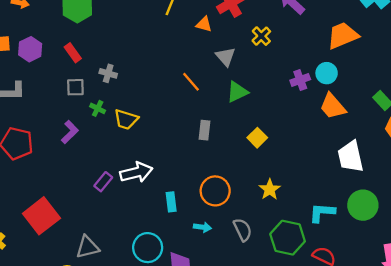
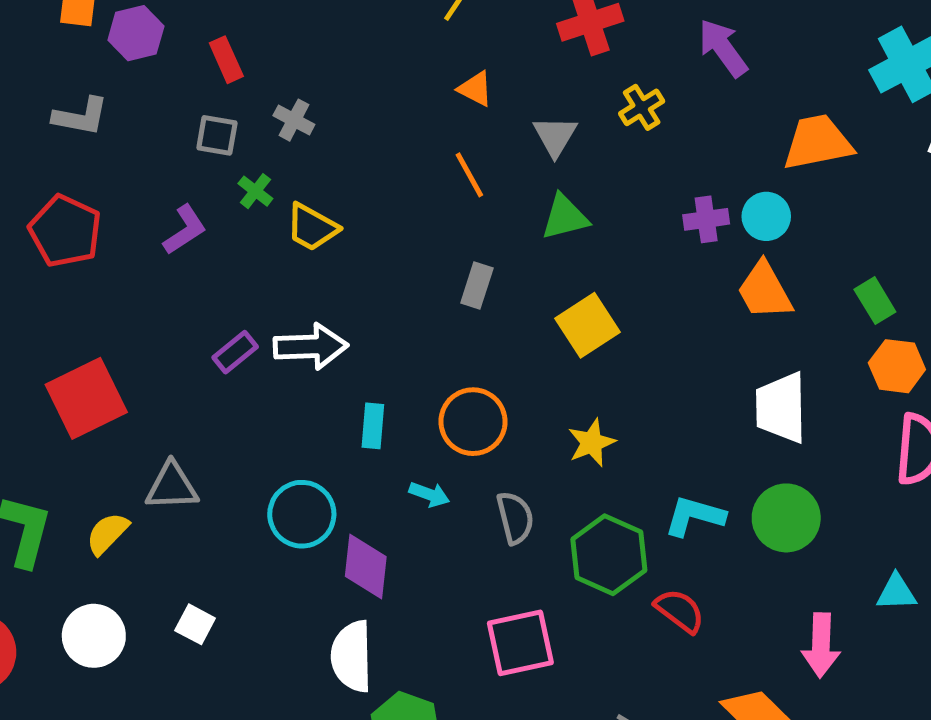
orange triangle: (204, 24) -> (475, 89), moved
yellow square: (257, 138) -> (588, 325), size x1.4

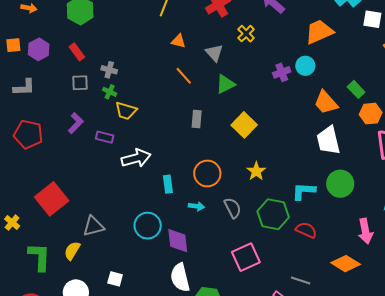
green cross: (255, 191) -> (110, 92), moved
orange trapezoid: (765, 291) -> (326, 102), moved
purple rectangle: (235, 352) -> (105, 137), moved, turned 66

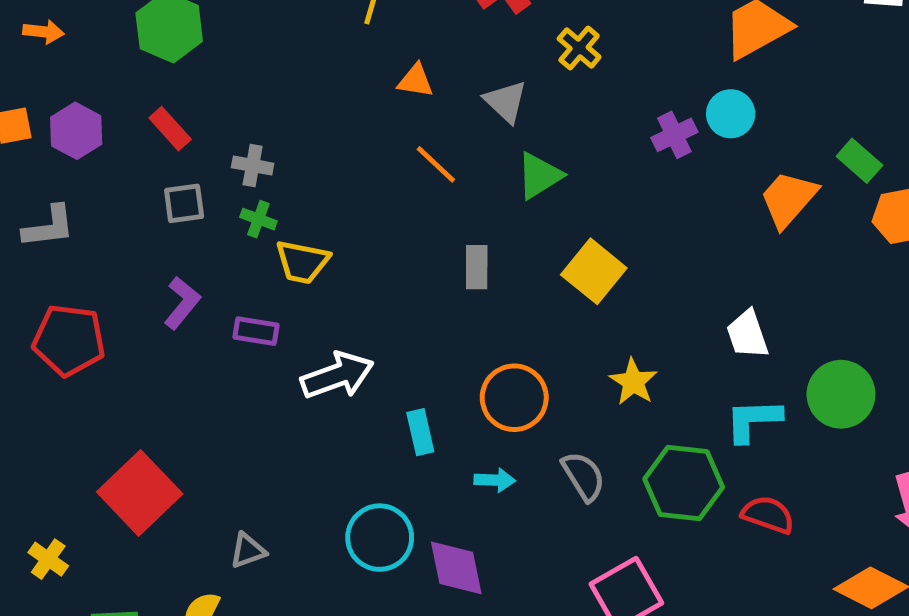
orange trapezoid: (326, 102) -> (788, 199), turned 88
white trapezoid: (328, 140) -> (747, 334), moved, size x0.7
gray triangle: (94, 226) -> (248, 551), size x0.7

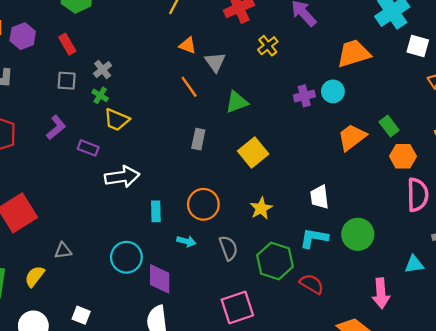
gray triangle: (506, 101) -> (215, 62), moved
gray cross: (253, 165) -> (103, 70), turned 30

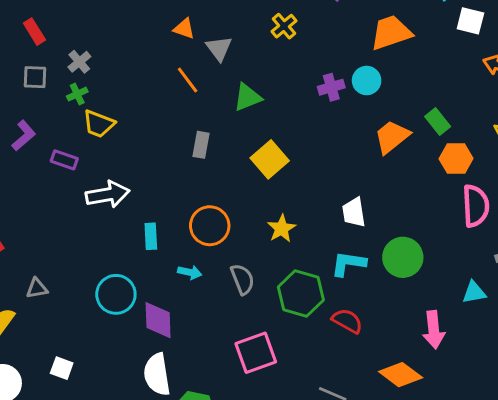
green cross: (100, 95) -> (77, 94), turned 35

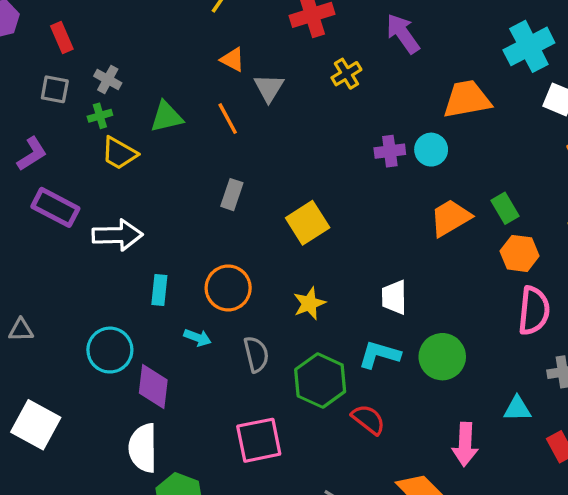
gray cross: (79, 62) -> (108, 79), turned -30
green triangle: (247, 97) -> (166, 117), moved
purple rectangle: (64, 160) -> (55, 207), moved, size x1.5
white square: (62, 368) -> (36, 425), size x1.8

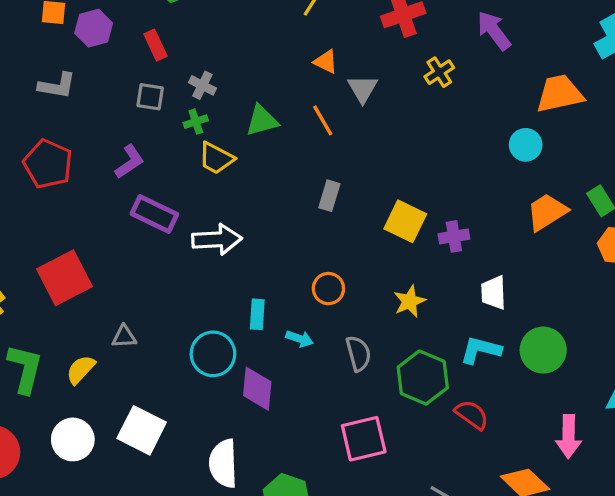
purple cross: (390, 151) -> (454, 236), moved
yellow square: (308, 223) -> (405, 221), turned -30
orange circle: (228, 288) -> (328, 289), size x0.7
cyan rectangle: (159, 290) -> (257, 314), moved
white semicircle: (143, 448) -> (223, 463), moved

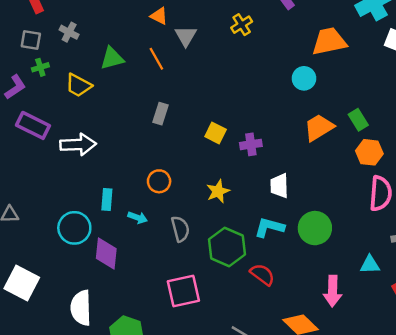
green cross: (196, 122) -> (40, 67), moved
yellow square: (405, 221) -> (216, 133), size x0.7

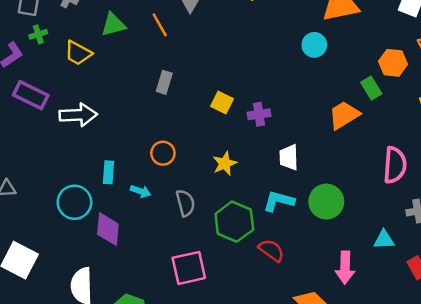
orange trapezoid: (319, 127) -> (344, 115), moved
orange hexagon: (369, 152) -> (393, 63), moved

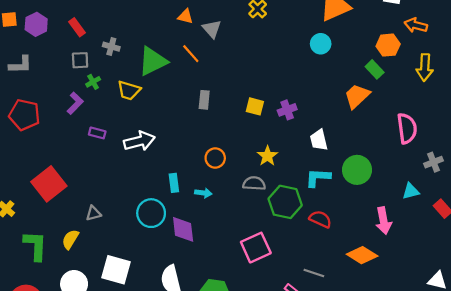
green triangle: (113, 25) -> (153, 61), size x1.4
purple rectangle: (31, 95) -> (97, 133), size x0.6
gray semicircle: (185, 203) -> (254, 183), moved, turned -60

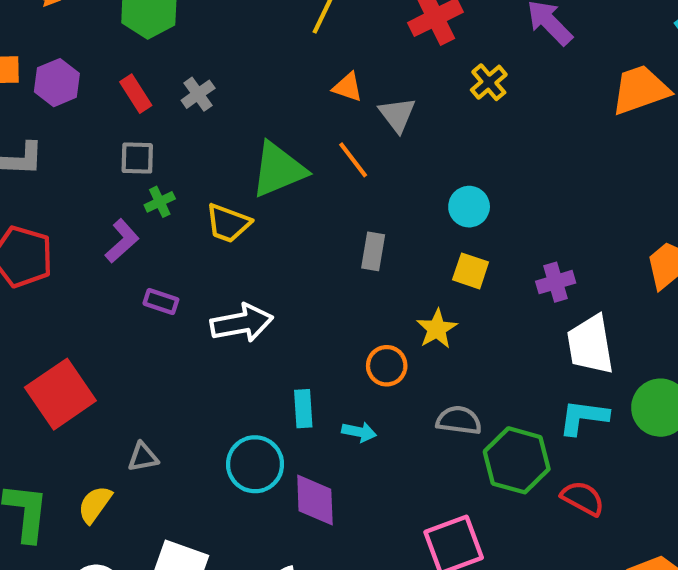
cyan circle: (321, 44) -> (469, 207), moved
gray cross: (111, 47) -> (198, 94), moved, turned 35
purple cross: (287, 110) -> (556, 282), moved
white trapezoid: (319, 140) -> (590, 345), size x1.4
yellow star: (267, 156) -> (437, 329), moved

